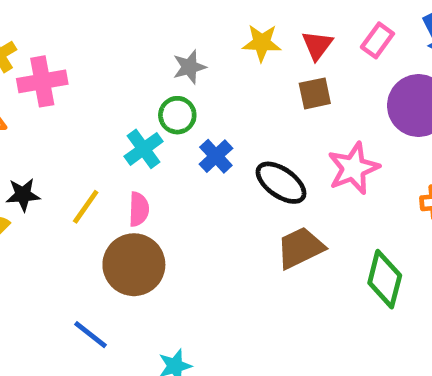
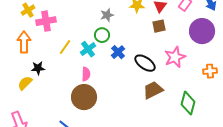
yellow line: (86, 207) -> (65, 47), moved

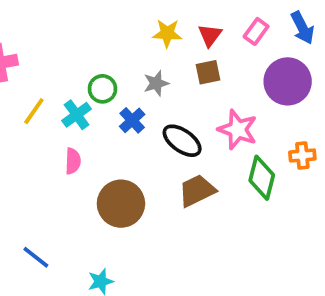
gray star: (107, 15) -> (156, 83), moved
pink star: (175, 57) -> (238, 130), turned -30
brown circle: (84, 97) -> (121, 204), moved
green diamond: (188, 103) -> (262, 178), moved

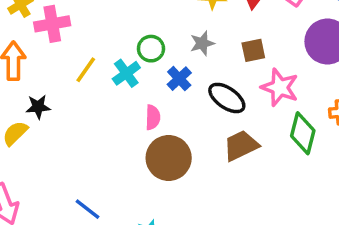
brown square: (208, 72) -> (253, 50), moved
pink semicircle: (73, 161) -> (153, 117), moved

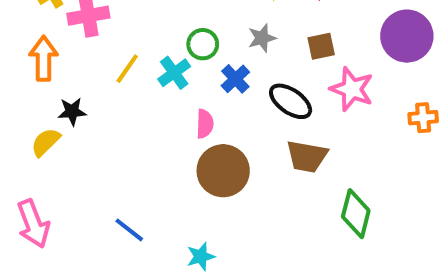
green diamond: (303, 133) -> (356, 214), moved
brown trapezoid: (241, 146) -> (307, 156), turned -144

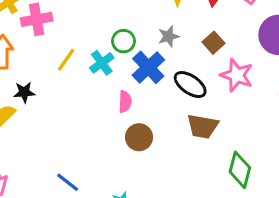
brown square: (321, 46) -> (213, 43), turned -30
blue cross: (235, 79) -> (148, 67), size x1.5
brown circle: (223, 171) -> (139, 137), size x0.7

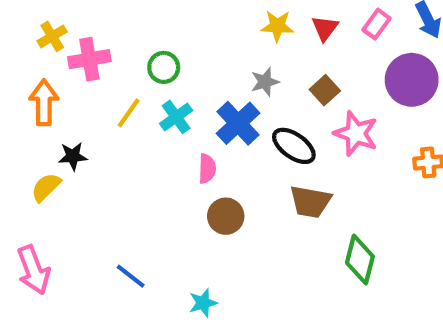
green circle: (123, 41) -> (164, 67), moved

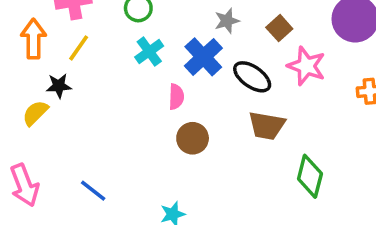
yellow line: (129, 113) -> (79, 48), moved
blue line: (131, 276) -> (93, 191), moved

